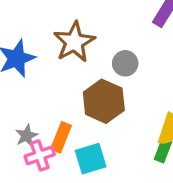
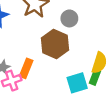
cyan square: (91, 159) -> (77, 83), moved

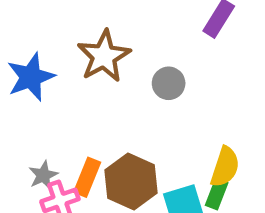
brown hexagon: (55, 44) -> (131, 181), moved

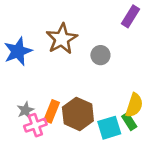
green rectangle: (217, 194) -> (129, 121), turned -54

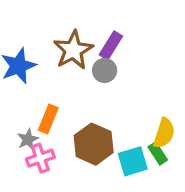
purple rectangle: (131, 16) -> (111, 45), moved
gray circle: (100, 55) -> (105, 70), moved
orange rectangle: (52, 111) -> (48, 119), moved

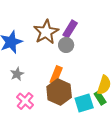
orange rectangle: (48, 119) -> (56, 75), moved
gray star: (28, 139) -> (17, 74), moved
pink cross: (40, 158) -> (25, 101), turned -30

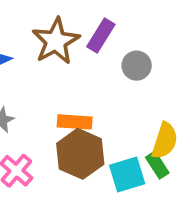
gray circle: (66, 45) -> (137, 66), moved
orange rectangle: (56, 75) -> (75, 122), turned 72

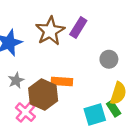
gray circle: (137, 66) -> (109, 59), moved
brown hexagon: (80, 154) -> (43, 94), moved

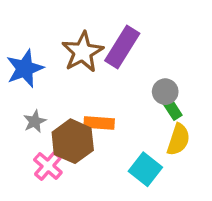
purple rectangle: (78, 27) -> (122, 47), size x1.4
green rectangle: (114, 109) -> (172, 108), moved
cyan square: (95, 114) -> (145, 169), turned -35

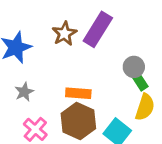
brown star: (83, 52) -> (64, 34), size x0.7
brown hexagon: (73, 141) -> (78, 121), moved

